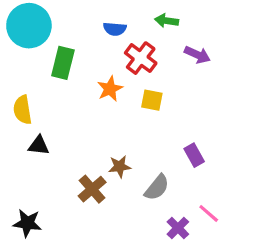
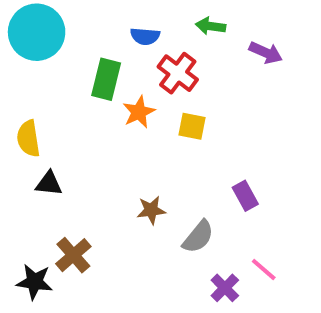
purple arrow: (197, 55) -> (266, 53), moved
green rectangle: (63, 63) -> (106, 79), moved
brown cross: (92, 189) -> (73, 255), moved

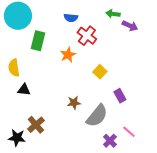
green arrow: (210, 26) -> (113, 14), moved
green rectangle: (106, 79) -> (38, 41), moved
yellow square: (192, 126) -> (100, 72), moved, turned 32
gray semicircle: (198, 237) -> (97, 116), size x1.4

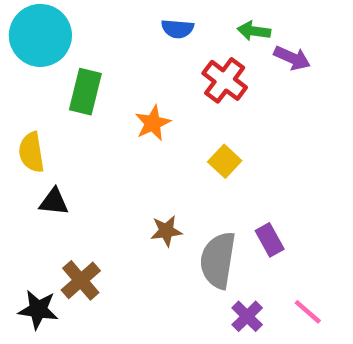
blue semicircle: (71, 18) -> (177, 29), moved
red cross: (87, 36) -> (225, 80), moved
purple rectangle: (120, 96) -> (270, 240), moved
gray semicircle: (97, 116) -> (218, 260), turned 150
pink line: (129, 132) -> (308, 312), moved

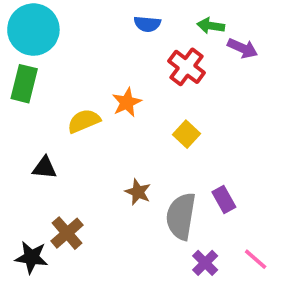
green rectangle: (85, 92) -> (24, 84), moved
yellow semicircle: (31, 152) -> (84, 121), moved, turned 76
brown star: (166, 231) -> (138, 192), turned 30

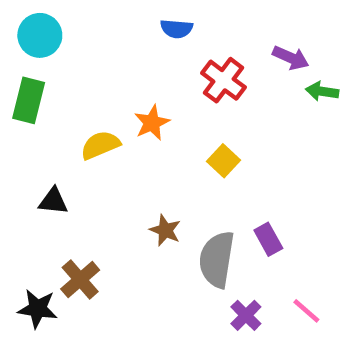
green arrow: (211, 26) -> (322, 91), moved
cyan circle: (33, 30) -> (40, 35), size x0.7

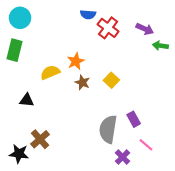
red cross: (223, 80) -> (108, 28), moved
brown star: (165, 230) -> (82, 82), moved
pink line: (306, 311) -> (146, 145), moved

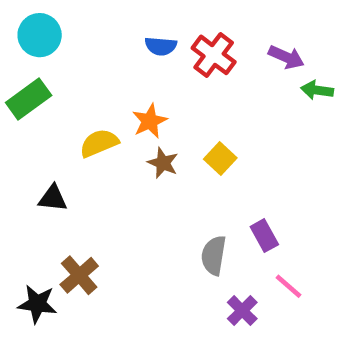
blue semicircle: (88, 14) -> (161, 46), moved
green rectangle: (14, 50) -> (29, 99), turned 40
gray semicircle: (108, 129) -> (214, 255), size x0.7

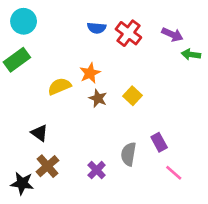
black triangle: (53, 198) -> (39, 133), moved, turned 30
purple cross: (242, 311) -> (97, 170), moved

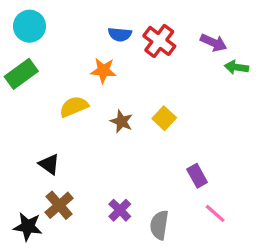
orange star: (90, 73) -> (103, 71), moved, turned 30
gray semicircle: (128, 154) -> (159, 225), moved

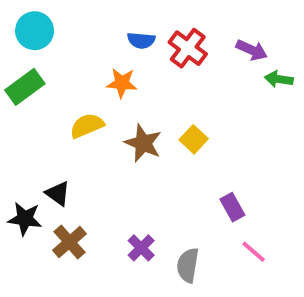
brown star: (121, 121) -> (143, 143), size x1.4
black star: (28, 227) -> (25, 219), moved

